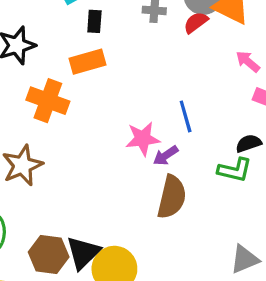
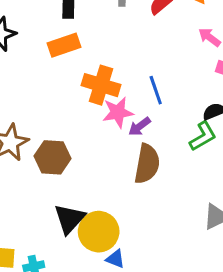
orange cross: (48, 101) -> (101, 85), moved
green L-shape: (235, 170) -> (203, 136), turned -40
brown hexagon: (49, 255) -> (52, 157), moved

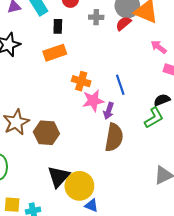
orange cross: (101, 85) -> (81, 81), size x0.7
purple arrow: (140, 126) -> (109, 111), turned -35

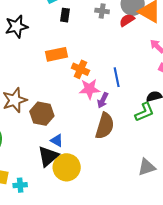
orange rectangle: (55, 53) -> (57, 54), moved
blue triangle: (91, 205) -> (57, 140), moved

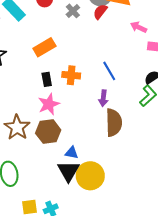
gray cross: (102, 11) -> (73, 11), turned -32
black rectangle: (65, 15) -> (47, 79), moved
orange rectangle: (57, 54) -> (44, 47), moved
pink star: (89, 89) -> (49, 104), moved

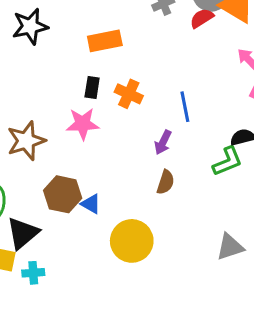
brown semicircle: (114, 123) -> (166, 182), size x0.6
brown hexagon: (48, 132) -> (63, 194), moved
black triangle: (68, 171) -> (23, 233), moved
yellow circle: (90, 176) -> (132, 241), moved

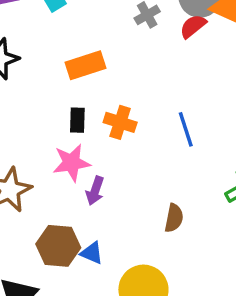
purple arrow: (163, 142) -> (95, 191), moved

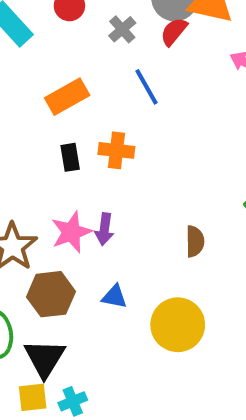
blue line: (186, 129) -> (147, 87), moved
pink star: (72, 163) -> (71, 232), moved
brown hexagon: (58, 246) -> (51, 294), moved

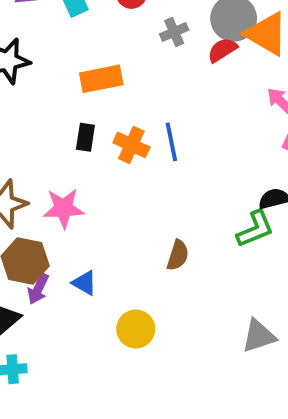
blue line: (147, 87) -> (171, 142), moved
purple arrow: (104, 229) -> (38, 289), moved
yellow circle: (178, 325) -> (136, 329), size x0.7

